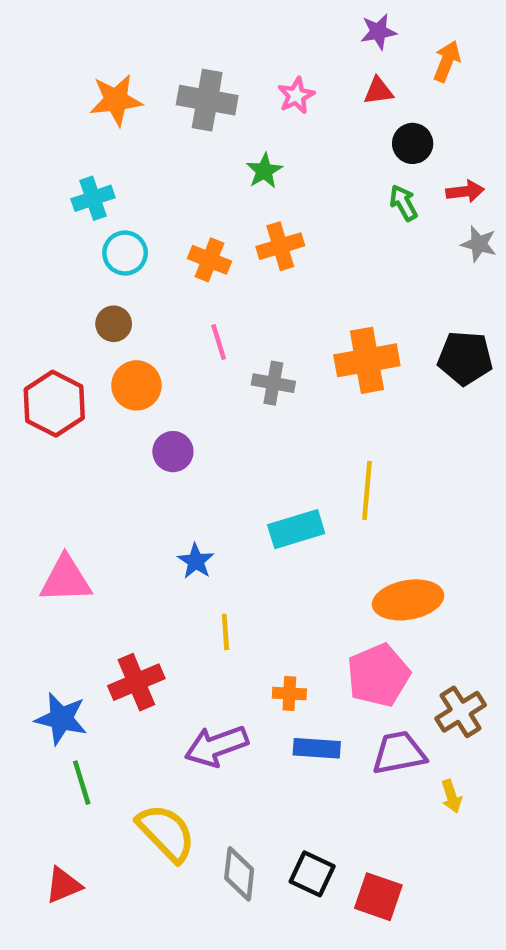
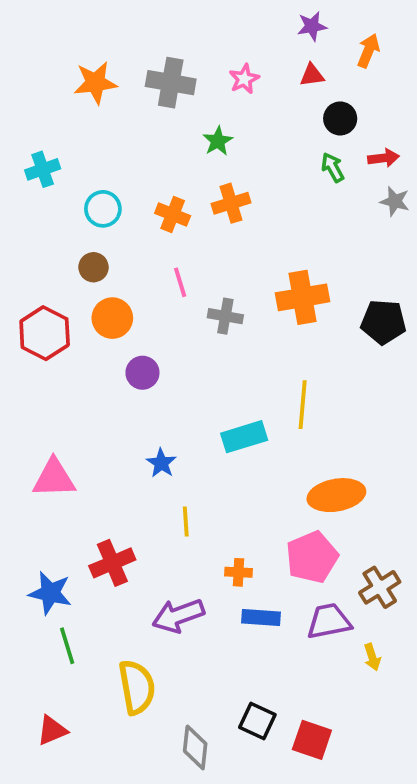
cyan cross: (93, 198) -> (43, 169), moved
black pentagon: (465, 358) -> (383, 322), moved
yellow semicircle: (166, 833) -> (137, 687), turned 34
gray diamond: (239, 874) -> (195, 747), moved

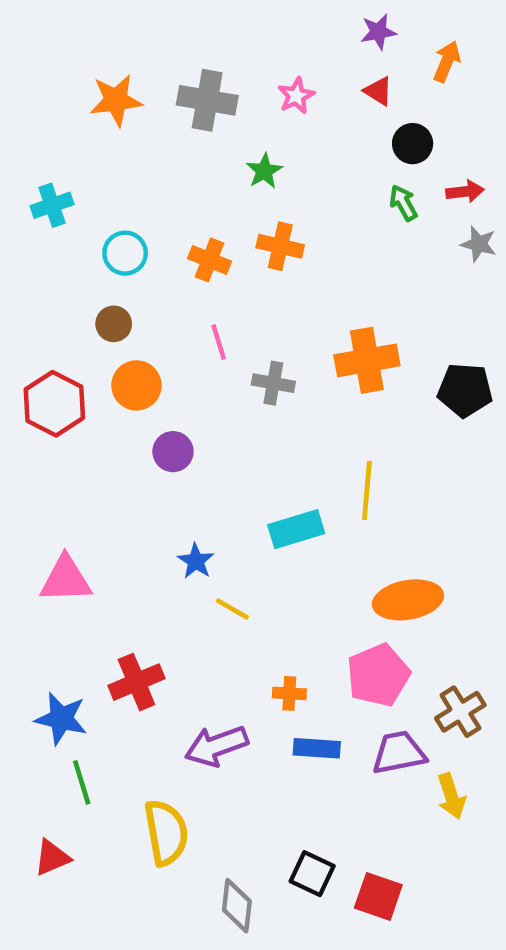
red triangle: (312, 75) -> (378, 91), turned 40
orange cross: (231, 203) -> (280, 246), turned 30
yellow line: (186, 521) -> (232, 609), moved, turned -56
yellow arrow: (372, 657) -> (451, 796), size x1.4
red triangle: (52, 730) -> (52, 858), moved

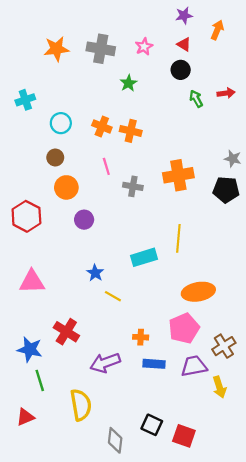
black circle: (413, 144) -> (181, 70), moved
gray star: (479, 244) -> (233, 159), moved
orange cross: (280, 246) -> (131, 131), moved
red hexagon: (54, 404) -> (26, 216), moved
red cross: (136, 682) -> (66, 332), turned -35

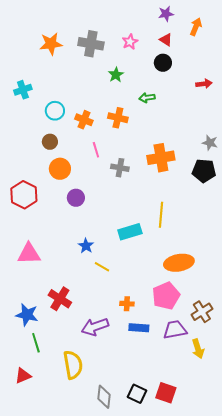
green arrow: (196, 99) -> (147, 98), moved, turned -70
orange cross: (102, 126) -> (84, 120), moved
black square: (152, 425) -> (137, 394), moved

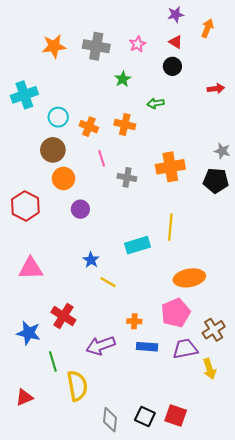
cyan cross: (23, 90) -> (24, 95), size x1.4
brown circle: (50, 142) -> (53, 150), size x1.5
green line: (36, 343) -> (53, 361), moved

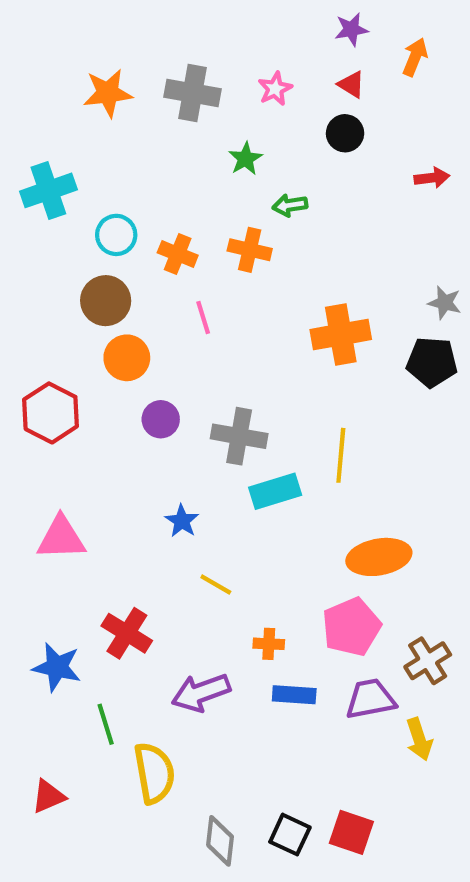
green arrow: (156, 103) -> (290, 205), moved
gray cross: (127, 177) -> (239, 436), moved, size x1.4
yellow line: (108, 282) -> (216, 585), moved

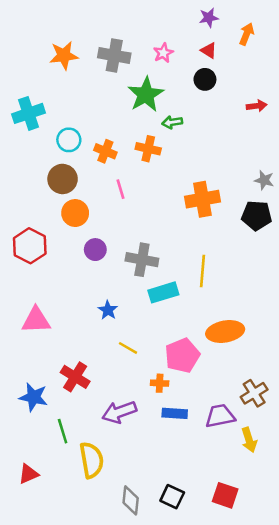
green star: (245, 159) -> (146, 95), size x1.8
pink pentagon: (351, 627) -> (182, 355), moved
red square: (351, 832) -> (225, 495), moved

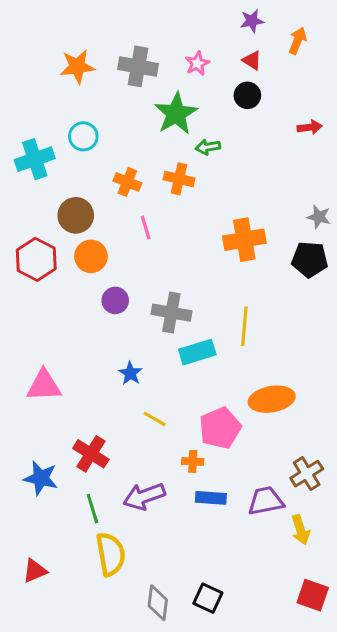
cyan cross: (28, 113) -> (35, 159), moved
cyan circle: (69, 140) -> (83, 136), moved
red hexagon: (30, 246) -> (36, 259), moved
green line: (63, 431) -> (92, 509), moved
red square: (225, 495) -> (313, 595), moved

